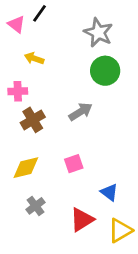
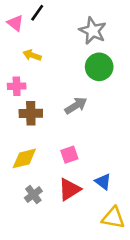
brown cross: (33, 120) -> (31, 113), turned 30
red triangle: (82, 220) -> (69, 189), moved
yellow triangle: (120, 230) -> (113, 218), turned 40

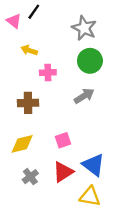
pink cross: (17, 86) -> (48, 72), moved
gray arrow: (76, 106) -> (84, 96), moved
blue triangle: (103, 182) -> (93, 165), size x1.5
yellow triangle: (113, 218) -> (90, 196), moved

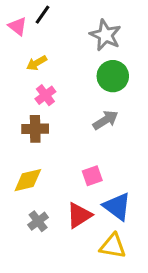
yellow arrow: (29, 50) -> (37, 63), turned -49
pink cross: (48, 72) -> (45, 95), moved, turned -35
pink square: (63, 140) -> (92, 176), moved

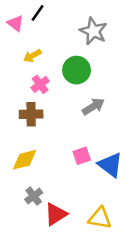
green circle: (113, 76) -> (76, 70), moved
blue triangle: (117, 207) -> (110, 165), moved
red triangle: (79, 215) -> (56, 214), moved

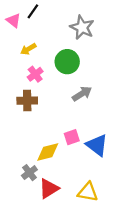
yellow diamond: (25, 160) -> (48, 152), moved

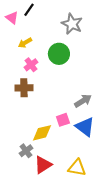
gray arrow: (82, 94) -> (83, 101), moved

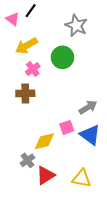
yellow arrow: (25, 43) -> (26, 46), size x1.5

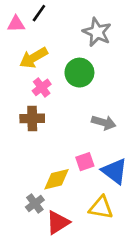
pink triangle: (13, 19) -> (16, 24), turned -40
gray arrow: (88, 107) -> (104, 123), moved, turned 48
yellow triangle: (82, 178) -> (101, 208), moved

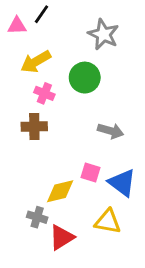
pink cross: (42, 87) -> (44, 93), turned -30
pink square: (85, 162) -> (90, 173), turned 36
gray cross: (35, 204) -> (37, 217), turned -36

